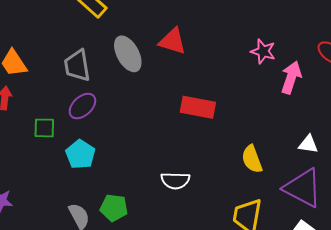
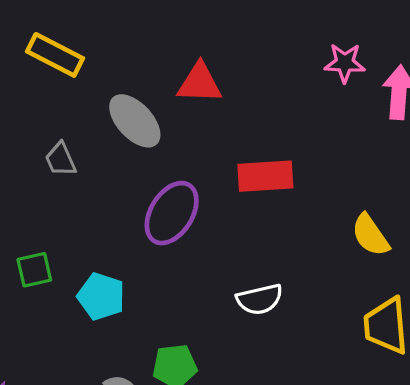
gray trapezoid: (77, 66) -> (61, 159), size x0.7
purple ellipse: (82, 106) -> (172, 213), moved, size x1.4

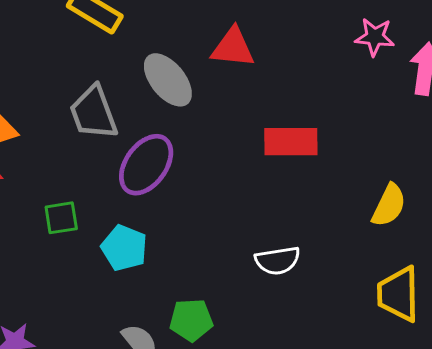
gray trapezoid: (61, 159) -> (94, 113), size x1.6
purple ellipse: (172, 213) -> (146, 165), moved
yellow semicircle: (370, 235) -> (389, 205), turned -123

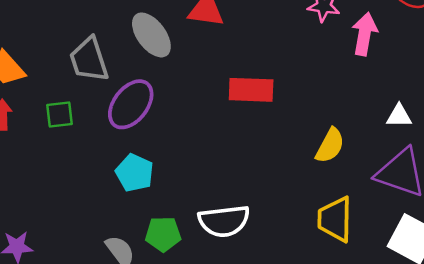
green square: (61, 218) -> (60, 115), moved
cyan pentagon: (124, 248) -> (135, 173), moved
white semicircle: (278, 261) -> (224, 221), moved, size x1.4

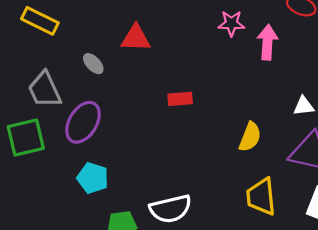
gray ellipse: (151, 35) -> (93, 64), size x0.6
red rectangle: (251, 90) -> (180, 99), size x0.7
green square: (60, 115) -> (26, 138), size x1.6

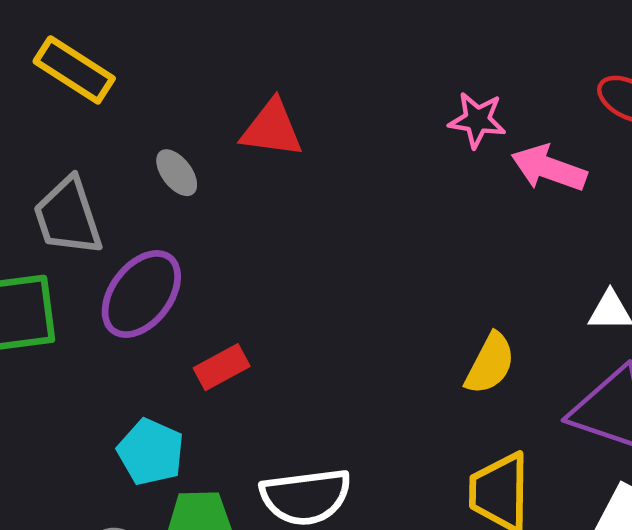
pink arrow: (267, 42) -> (549, 168), turned -80
red rectangle: (180, 99) -> (222, 367), moved, turned -30
cyan pentagon: (93, 178) -> (151, 452), moved

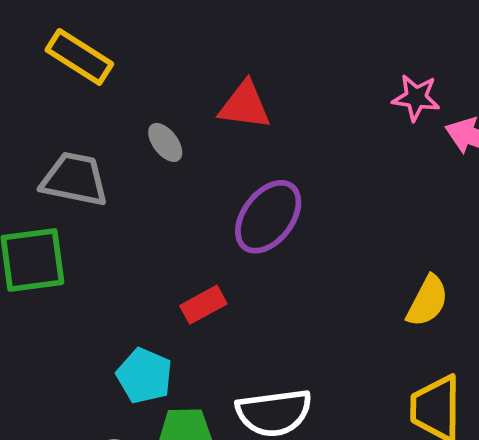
gray trapezoid: (68, 216) -> (75, 179), turned 120
purple ellipse: (141, 294) -> (268, 217), moved

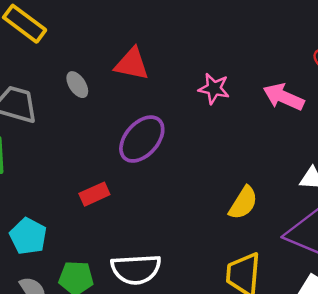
pink star: (416, 98) -> (214, 89), moved
cyan pentagon: (144, 376) -> (28, 236), moved

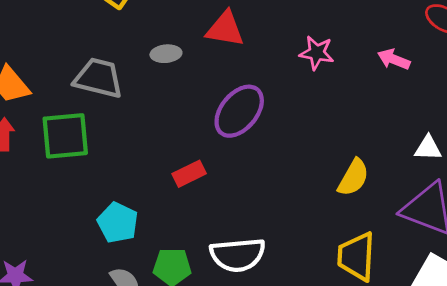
gray ellipse: (77, 85) -> (166, 54), turned -60
pink arrow: (284, 97) -> (394, 59), size x0.7

